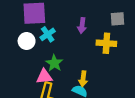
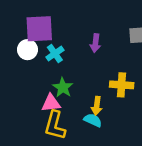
white circle: (27, 41) -> (27, 50), moved
yellow cross: (106, 43) -> (122, 85), moved

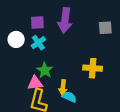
purple square: (39, 29) -> (37, 22), moved, size x0.6
purple arrow: (95, 43) -> (65, 20), moved, size x1.6
yellow arrow: (97, 106) -> (63, 87), moved

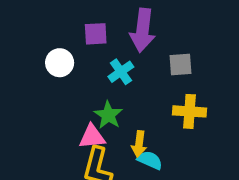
gray square: (105, 28) -> (180, 65), moved
cyan cross: (38, 43) -> (121, 72), moved

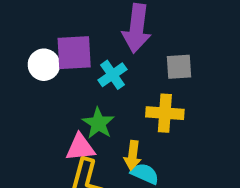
purple square: (96, 34) -> (74, 53), moved, size x1.4
yellow cross: (190, 111) -> (165, 113), moved

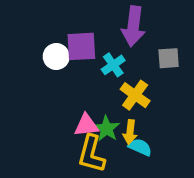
yellow cross: (165, 113) -> (135, 95), moved, turned 32
green star: (98, 123) -> (107, 129), moved

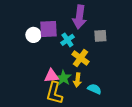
cyan semicircle: (140, 147) -> (94, 89), moved

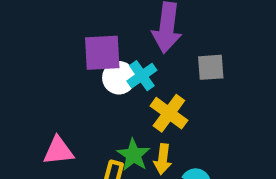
white circle: (33, 35) -> (119, 78), moved
pink triangle: (51, 76) -> (58, 151), moved

